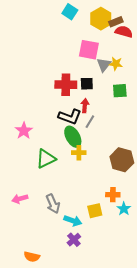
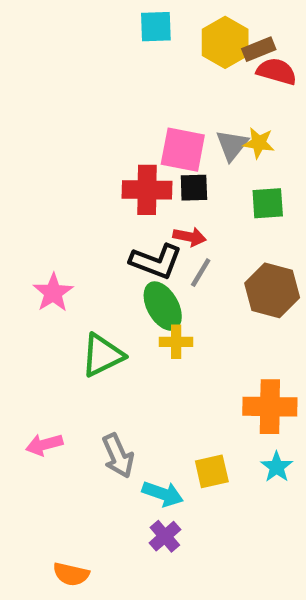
cyan square: (70, 12) -> (156, 27), turned -35
pink square: (89, 50) -> (183, 150), moved
red arrow: (85, 106) -> (189, 237), turned 96
brown hexagon: (122, 160) -> (272, 290), moved
orange cross: (113, 195) -> (270, 407), moved, size x1.6

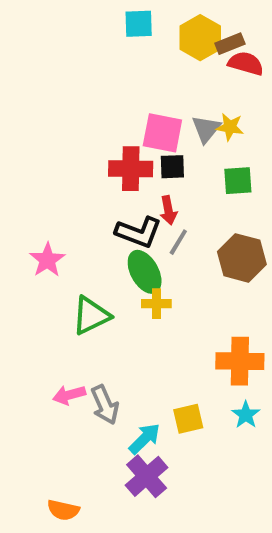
red arrow: (189, 237) -> (168, 210), turned 68
pink arrow: (44, 445) -> (69, 395), moved
cyan arrow: (163, 494) -> (145, 439), turned -64
purple cross: (165, 536) -> (147, 476), size x1.5

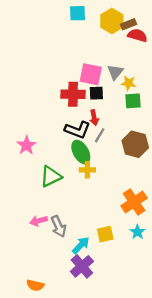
yellow star: (230, 127) -> (129, 83), moved
orange cross: (240, 361) -> (134, 202), turned -35

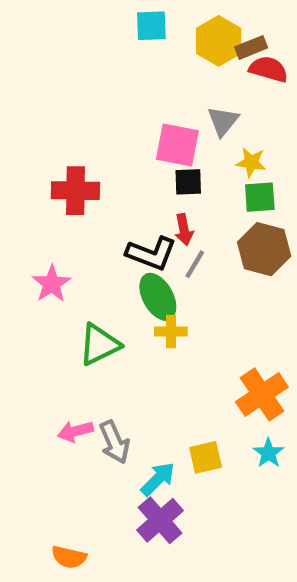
gray triangle: (115, 72) -> (223, 121), moved
red cross: (73, 94) -> (75, 191), moved
brown hexagon: (135, 144) -> (264, 249), moved

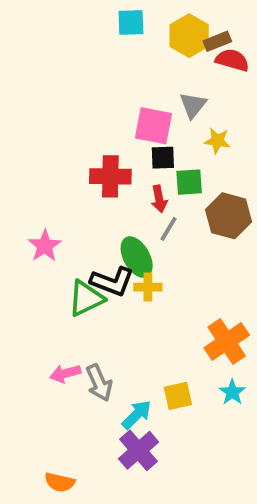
red cross: (75, 191) -> (110, 176), moved
green square: (260, 197) -> (189, 182), moved
black L-shape: (151, 253) -> (112, 281), moved

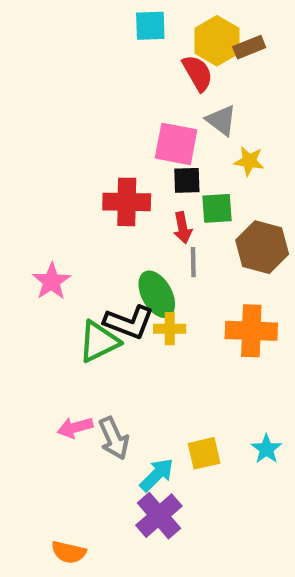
red semicircle: (232, 60) -> (198, 73), moved, turned 44
gray triangle: (193, 105) -> (221, 120), turned -32
gray line: (169, 229) -> (193, 262), turned -32
orange cross: (227, 342) -> (251, 331), moved, turned 36

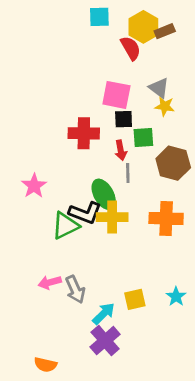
gray triangle: (221, 120) -> (159, 88), moved
yellow cross: (170, 329) -> (112, 217), size x1.5

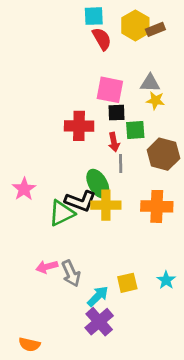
red semicircle: (131, 48) -> (102, 39), moved
gray triangle: (159, 88) -> (150, 83), turned -35
pink star: (34, 186) -> (24, 189), moved
orange semicircle: (45, 365) -> (29, 344), moved

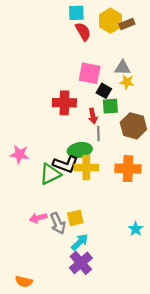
black square: (117, 113) -> (104, 91), moved, turned 32
green ellipse: (98, 184) -> (80, 150), turned -70
pink star: (24, 189) -> (19, 154), turned -30
yellow square: (127, 283) -> (75, 218), moved

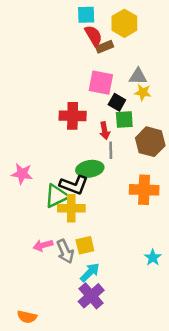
brown rectangle: (127, 24) -> (105, 47), moved
yellow cross: (86, 167) -> (71, 208), moved

